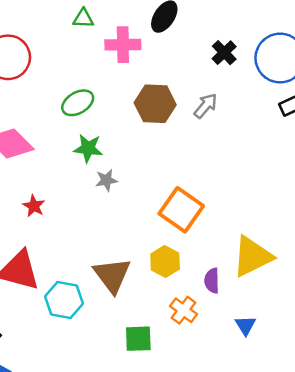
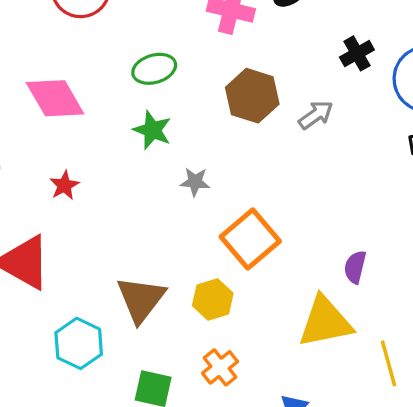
gray star: (106, 180) -> (195, 182), moved
purple semicircle: (212, 281) -> (355, 267), moved
cyan hexagon: (64, 300) -> (79, 343), moved

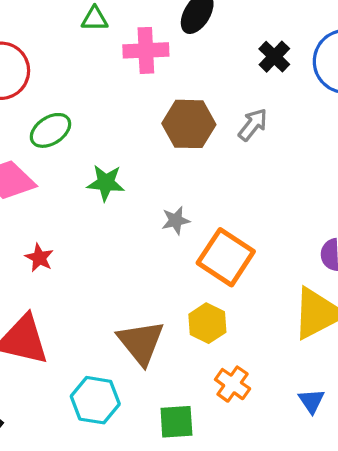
green ellipse: (154, 69) -> (50, 130), moved
gray star: (195, 182) -> (176, 220), moved

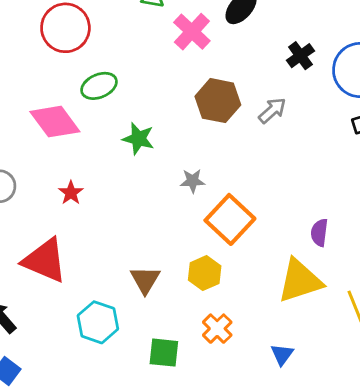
pink cross: (146, 50) -> (192, 32), turned 36
brown triangle: (141, 342) -> (145, 280), size x0.7

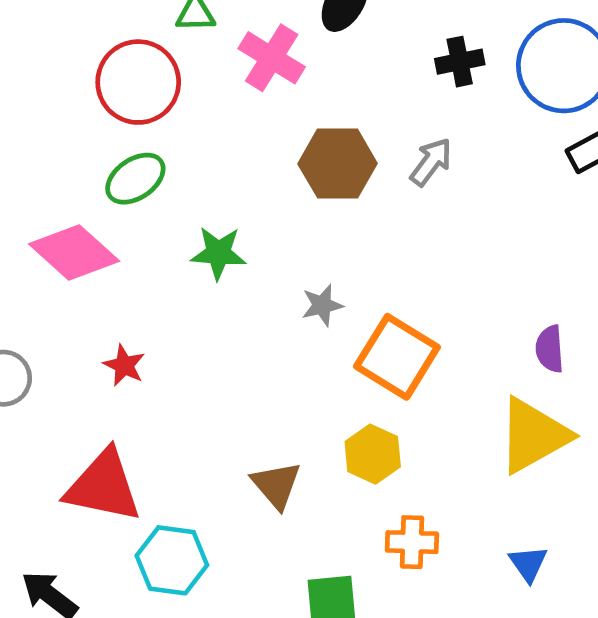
red circle: (65, 28) -> (138, 82), moved
black cross: (300, 56) -> (460, 62), turned 36
cyan hexagon: (98, 322) -> (172, 560), moved
orange cross: (217, 329) -> (412, 542), turned -32

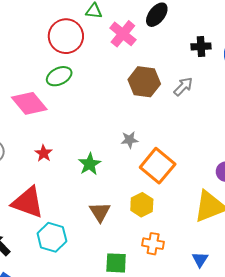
green star: (218, 253) -> (90, 164), moved, turned 30

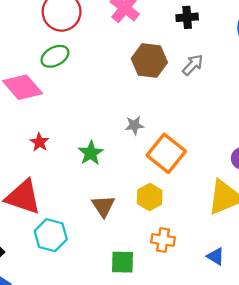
black cross: (201, 46) -> (187, 17), moved
blue triangle: (200, 259) -> (216, 256), turned -30

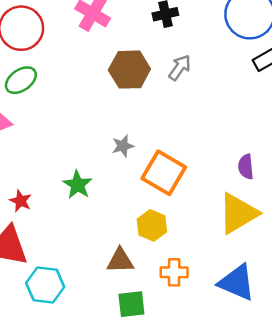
red star: (39, 142) -> (21, 201), moved
brown triangle: (103, 206) -> (120, 261), moved, turned -50
blue triangle: (216, 256) -> (237, 282), size x1.8

